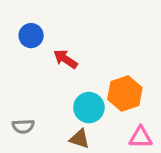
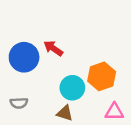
blue circle: (31, 36) -> (24, 57), moved, size x1.5

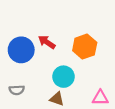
orange hexagon: (102, 76) -> (85, 47), moved

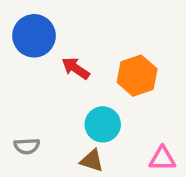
blue circle: (21, 50) -> (34, 36), moved

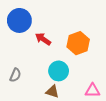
gray semicircle: (27, 146) -> (15, 75), moved, turned -64

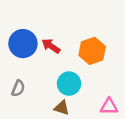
blue circle: (19, 20) -> (23, 44), moved

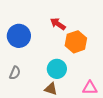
red arrow: (51, 46) -> (58, 24), moved

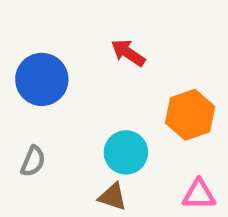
orange hexagon: (76, 42) -> (190, 115), moved

